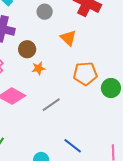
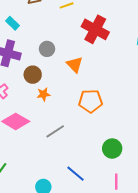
gray circle: (45, 12) -> (47, 49), moved
green circle: (111, 88) -> (112, 149), moved

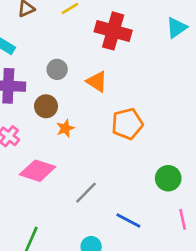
gray line: (55, 131) -> (86, 193), moved

